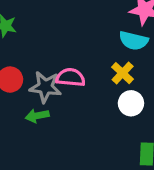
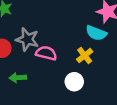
gray star: (45, 87) -> (27, 39), moved
white circle: (131, 103) -> (74, 82), moved

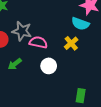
green arrow: (18, 78) -> (15, 64), turned -32
white circle: (74, 82) -> (49, 66), moved

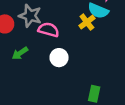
yellow cross: (71, 43) -> (87, 22), moved

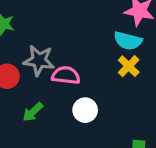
yellow cross: (87, 22) -> (129, 66), moved

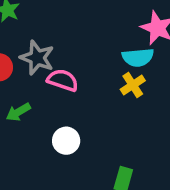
cyan semicircle: (128, 41) -> (138, 57), turned -32
white circle: (85, 110) -> (66, 141), moved

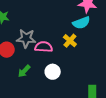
yellow cross: (133, 85) -> (70, 41), moved
white circle: (66, 141) -> (53, 72), moved

